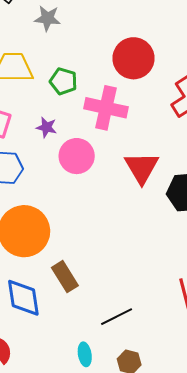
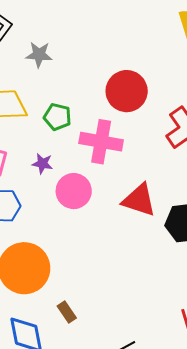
red triangle: (142, 168) -> (139, 200), turned -39
brown rectangle: (65, 277) -> (67, 312), size x0.7

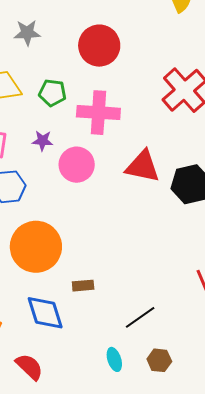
red circle: (127, 91) -> (99, 46), moved
brown rectangle: (67, 312) -> (83, 286), turned -55

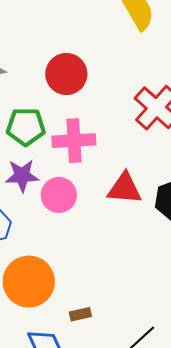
green pentagon: (52, 93) -> (26, 127), size x1.4
purple star: (43, 141) -> (22, 176), size x1.6

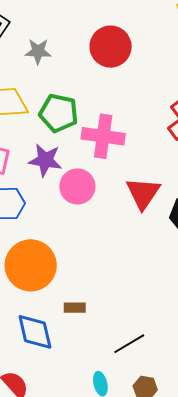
red circle: (66, 74) -> (111, 47), moved
red triangle: (125, 188) -> (143, 193), turned 48

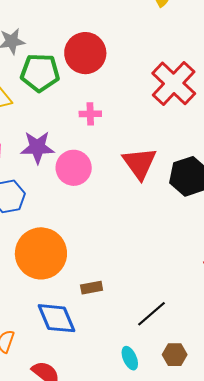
red circle: (111, 47) -> (85, 53), moved
green pentagon: (59, 113) -> (40, 73), moved
pink cross: (103, 136) -> (90, 114), size x0.5

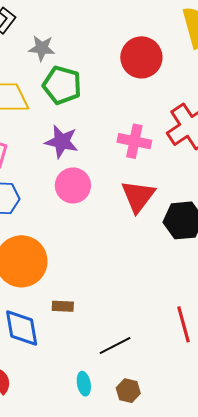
red circle: (85, 53) -> (141, 57), moved
pink cross: (90, 114) -> (134, 141), moved, size x1.5
purple star: (37, 147) -> (62, 142), moved

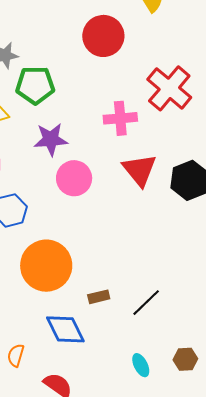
black line: (115, 345) -> (146, 303), moved

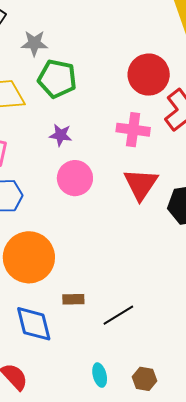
red circle: (103, 36) -> (149, 75), moved
purple star: (51, 139) -> (61, 135), size x0.7

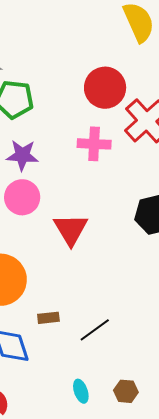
purple star: (61, 135) -> (22, 155), size x1.4
pink circle: (75, 178) -> (22, 197), moved
red triangle: (141, 184) -> (71, 229), moved

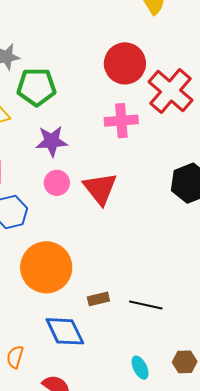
pink circle: (22, 197) -> (57, 183), size x0.7
red triangle: (71, 229) -> (100, 188), moved
black line: (95, 330) -> (146, 305), turned 56

